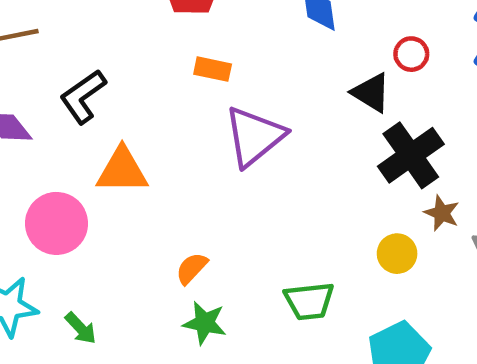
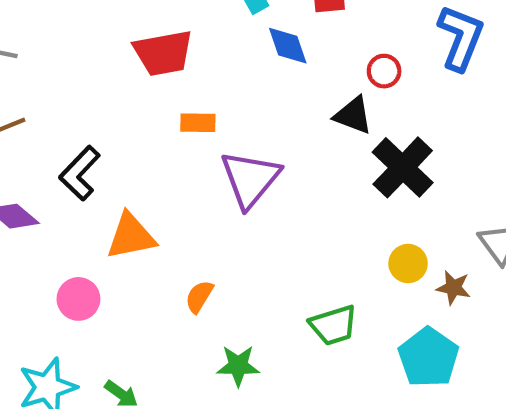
brown star: (442, 213) -> (453, 288), moved
pink circle: (57, 223) -> (78, 299), size x0.7
orange semicircle: (192, 268) -> (199, 297), moved

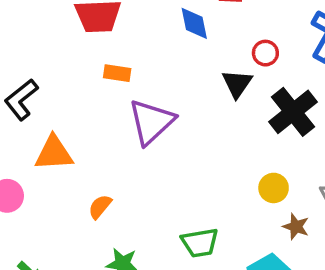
black triangle: (353, 115) -> (237, 84), turned 36
black cross: (403, 167) -> (293, 112), moved
yellow circle: (408, 264) -> (274, 188), moved

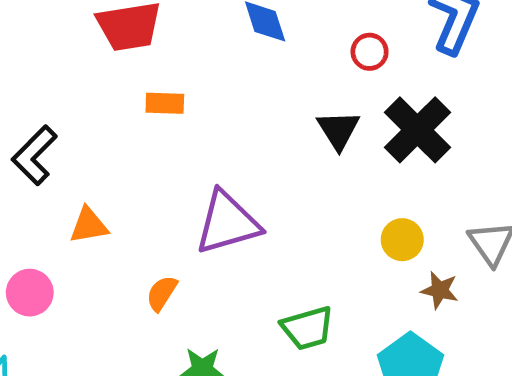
black triangle: (237, 84) -> (338, 130), moved
purple triangle: (151, 122) -> (227, 223), moved, turned 33
orange triangle: (54, 153) -> (89, 225), size x0.7

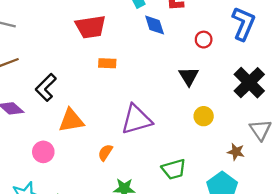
black cross: (417, 130) -> (249, 83), moved
orange triangle: (89, 225) -> (71, 120), size x1.4
yellow circle: (402, 240) -> (204, 116), moved

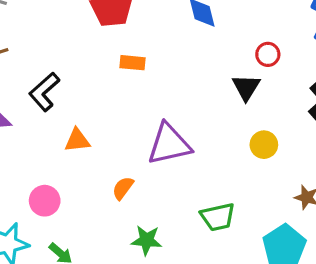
red circle: (204, 40) -> (268, 54), moved
orange triangle: (71, 120) -> (77, 140), size x0.7
pink circle: (43, 152) -> (45, 201), moved

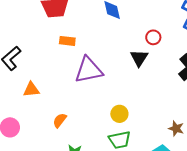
purple triangle: (169, 144) -> (89, 70), moved
yellow circle: (264, 145) -> (119, 114), moved

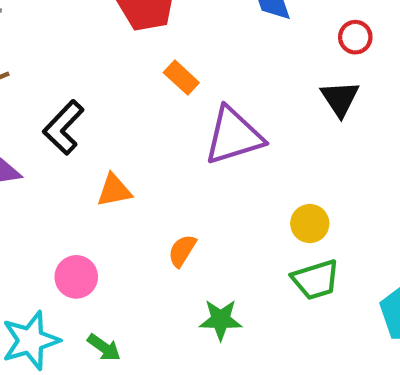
red circle: (153, 37) -> (355, 37), moved
orange rectangle: (67, 41) -> (181, 78), turned 42

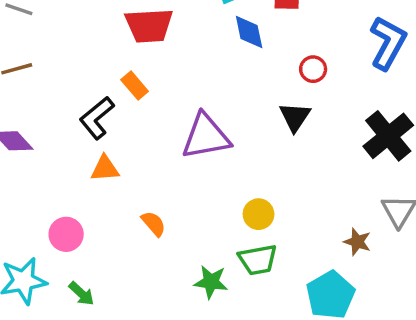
orange rectangle: (181, 78) -> (135, 85), moved
black L-shape: (63, 127) -> (97, 118), moved
orange semicircle: (182, 251) -> (154, 224), turned 100
green star: (221, 320) -> (211, 282), moved

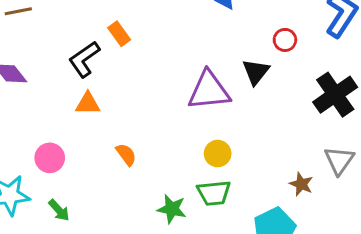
red circle: (313, 69) -> (285, 40), moved
purple triangle: (206, 136) -> (209, 91), moved

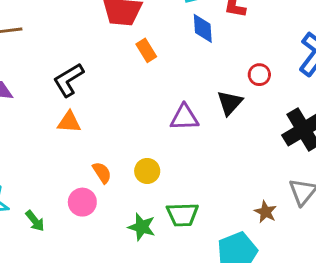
orange rectangle: (119, 34) -> (146, 50), moved
purple triangle: (209, 91) -> (184, 118), size x0.7
yellow circle: (218, 154) -> (147, 171), moved
pink circle: (50, 158) -> (82, 202), moved

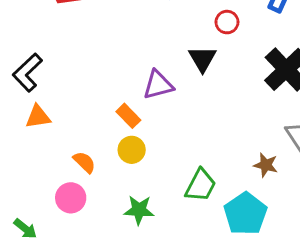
orange rectangle: (146, 50) -> (128, 116), moved
green trapezoid: (182, 215) -> (201, 185), moved, turned -48

